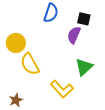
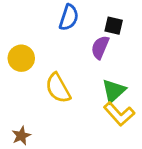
yellow semicircle: (30, 64) -> (58, 88), moved
yellow L-shape: (62, 89) -> (119, 114), moved

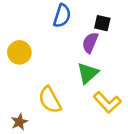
yellow semicircle: (58, 88) -> (50, 100), moved
green triangle: (114, 91) -> (88, 73), moved

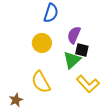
black square: (102, 23) -> (82, 50), moved
yellow circle: (19, 52) -> (42, 43), moved

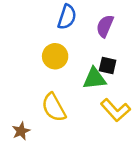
purple semicircle: (74, 35) -> (105, 26), moved
green triangle: (72, 60) -> (94, 79), turned 36

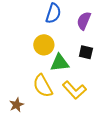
green triangle: (94, 79) -> (60, 63), moved
yellow L-shape: (115, 110) -> (74, 90), moved

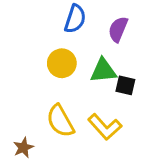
black square: (86, 52) -> (125, 85), moved
green triangle: (60, 63) -> (103, 71), moved

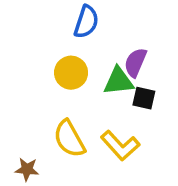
purple semicircle: (118, 29) -> (135, 62), moved
brown star: (23, 148) -> (27, 169), turned 30

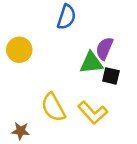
yellow circle: (71, 73) -> (19, 50), moved

